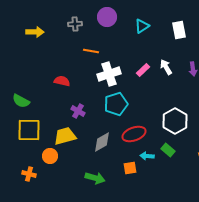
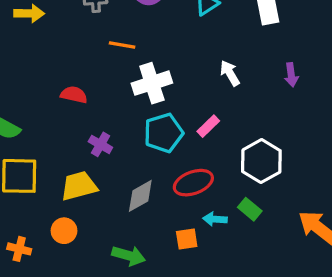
white arrow: (166, 67) -> (230, 73), moved
pink rectangle: (143, 70) -> (208, 126), moved
orange circle: (50, 156) -> (64, 231), moved

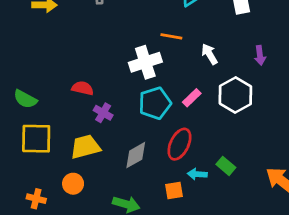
orange line: (122, 45) -> (171, 36), moved
red semicircle: (74, 95) -> (83, 88), moved
white hexagon: (261, 161) -> (235, 95), moved
red ellipse: (193, 183) -> (179, 144), turned -44

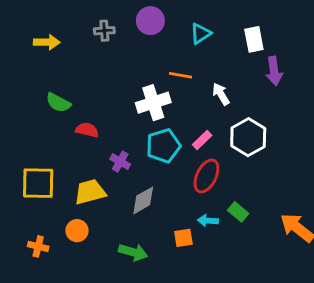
purple arrow: (260, 55) -> (274, 71), moved, size x1.4
green semicircle: (25, 99) -> (58, 103), moved
purple cross: (103, 113) -> (120, 162), moved
red ellipse: (179, 144) -> (206, 176), moved

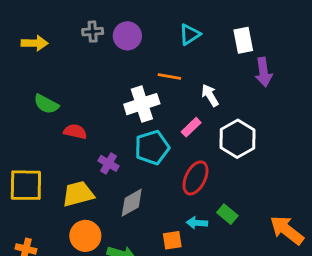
purple circle: (150, 21) -> (127, 36), moved
pink rectangle: (202, 140) -> (191, 127), moved
orange circle: (77, 231) -> (85, 236), moved, size x1.4

